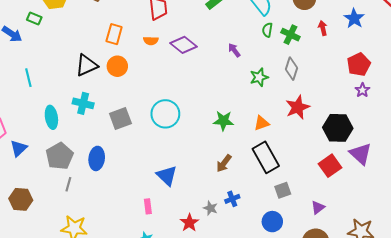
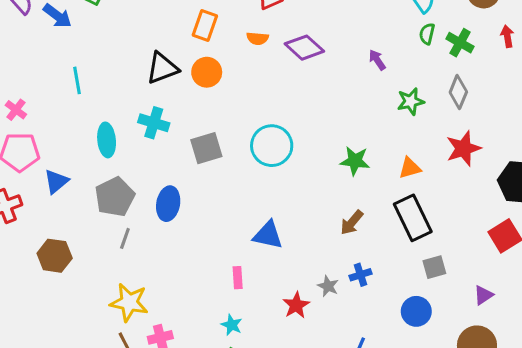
blue triangle: (167, 176) -> (268, 235), turned -35

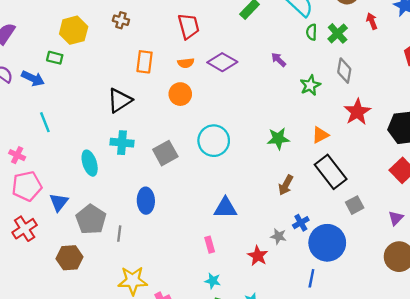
green cross: (460, 43) -> (338, 33), turned 30
orange circle: (207, 72) -> (180, 94), moved
cyan line: (77, 80) -> (45, 122), moved
gray pentagon: (115, 197) -> (91, 219), moved
blue circle: (416, 311) -> (327, 243), moved, size x1.6

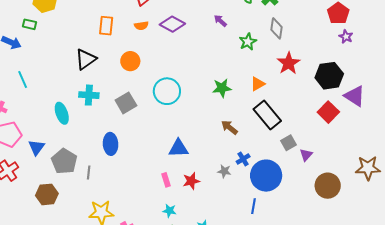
orange circle: (180, 94) -> (130, 61), moved
brown arrow: (286, 185) -> (229, 127), turned 102
purple triangle: (396, 218) -> (306, 155), moved
red star: (258, 256) -> (191, 181), moved, turned 30

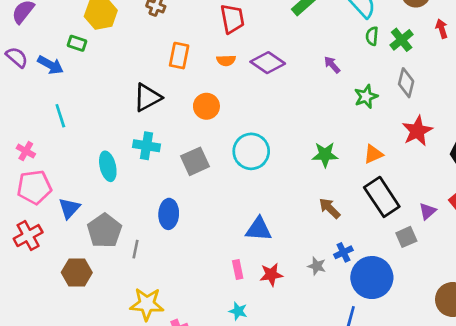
purple triangle: (306, 155) -> (428, 211), moved

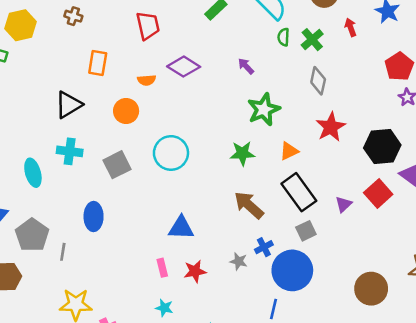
orange semicircle: (226, 60) -> (147, 80), moved
green star: (366, 97) -> (264, 109), moved, size x1.4
brown arrow: (330, 208) -> (249, 205), size x1.4
gray square: (406, 237) -> (306, 231), moved

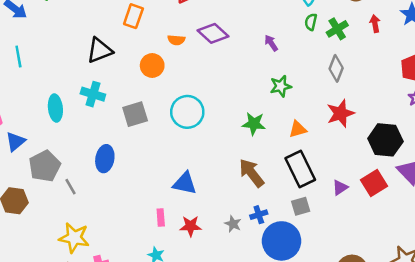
green star: (264, 109) -> (281, 86), size x0.7
gray line: (63, 252) -> (71, 187), turned -49

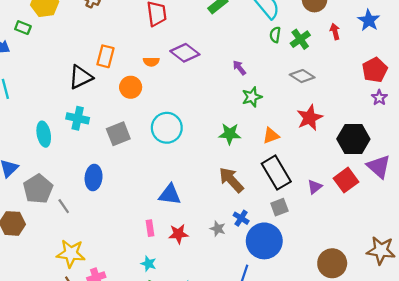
orange rectangle: (133, 16) -> (106, 56), moved
purple arrow: (271, 43) -> (239, 68), moved
gray diamond: (336, 68) -> (302, 76), turned -75
blue cross: (259, 215) -> (241, 218), turned -35

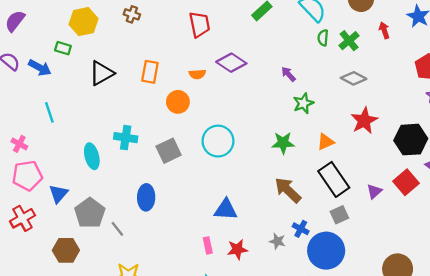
black triangle: (81, 77) -> (101, 73), moved

